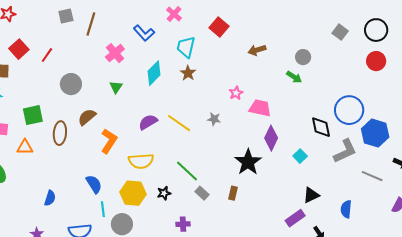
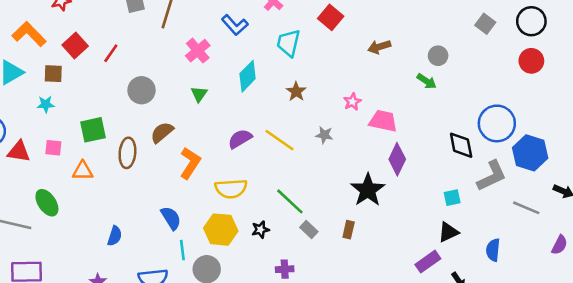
brown star: (188, 73) -> (296, 92), moved
cyan square: (300, 156) -> (452, 198), moved, turned 32

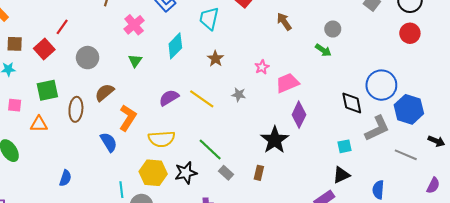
red square: (75, 45) -> (44, 49), moved
brown arrow: (379, 47) -> (284, 22), turned 72
pink trapezoid: (383, 121) -> (287, 83), turned -35
blue semicircle: (171, 218) -> (109, 142), moved
black star: (260, 230) -> (186, 173), size x1.5

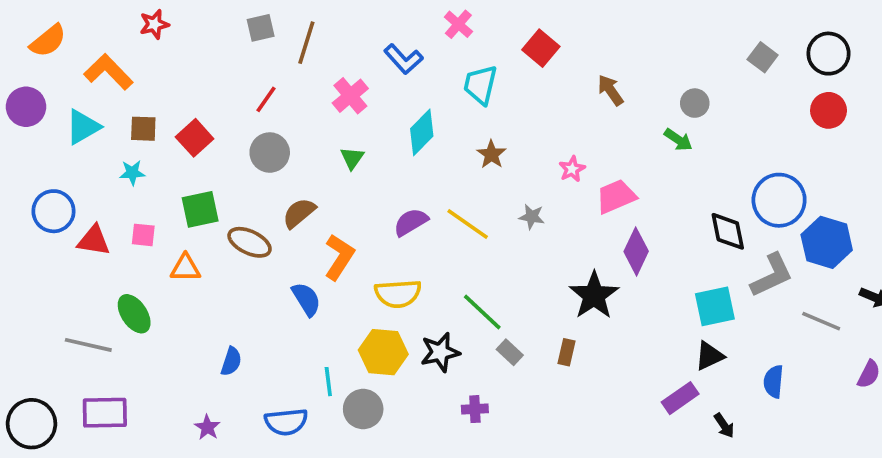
red line: (62, 27) -> (266, 99), moved
brown ellipse: (76, 109) -> (250, 242), turned -70
cyan square: (344, 146) -> (715, 306), size x1.6

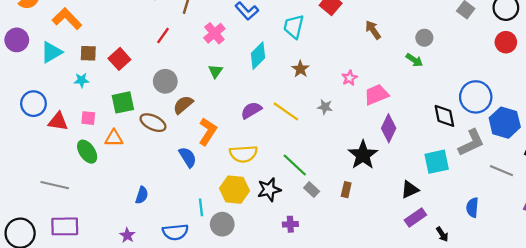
gray circle: (270, 153) -> (165, 81), moved
green ellipse: (134, 314) -> (87, 152), moved
black triangle: (709, 356) -> (410, 190), moved

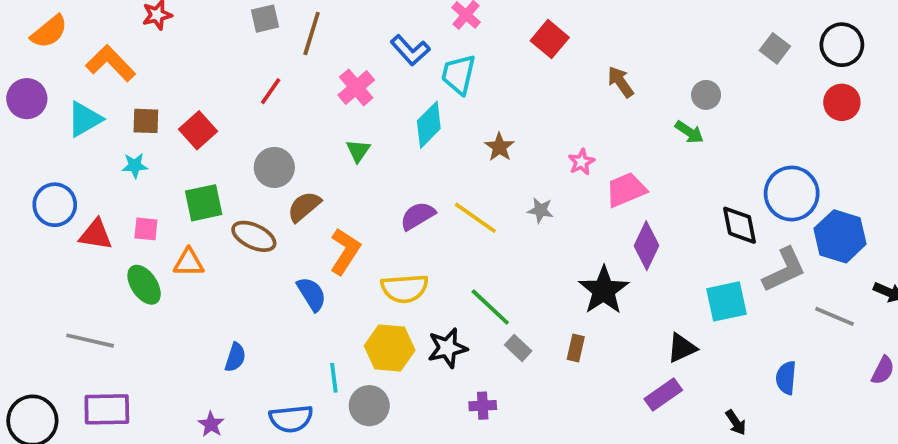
cyan trapezoid: (294, 27) -> (459, 74), moved
purple rectangle: (415, 218) -> (663, 395), moved

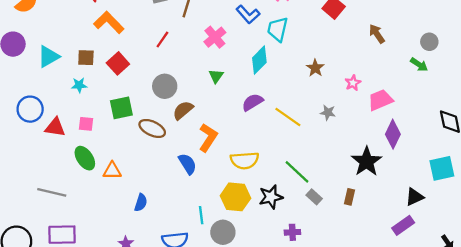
orange L-shape: (111, 63) -> (109, 22), moved
brown star: (499, 147) -> (315, 68), moved
purple semicircle: (418, 216) -> (253, 102), moved
orange triangle: (189, 262) -> (112, 171), moved

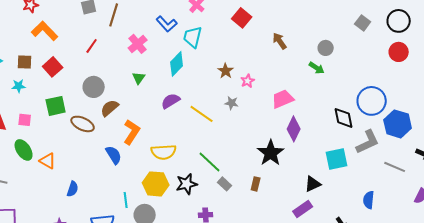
pink star: (353, 83) -> (248, 81), moved
gray star: (328, 112) -> (232, 103), moved
orange triangle: (112, 171) -> (48, 161), turned 30

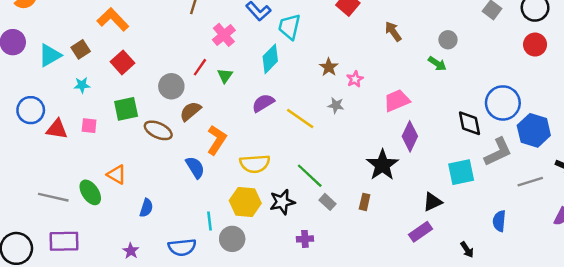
red line: (92, 46) -> (200, 67), moved
brown square: (25, 62) -> (81, 49), moved, turned -35
green ellipse: (24, 150) -> (90, 192), moved
gray line: (395, 167) -> (530, 182), turned -40

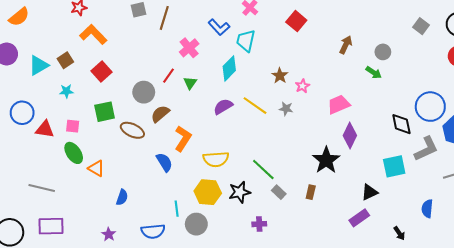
brown arrow: (393, 31) -> (346, 45), moved, turned 60
yellow line: (300, 118) -> (255, 106), moved
green ellipse: (90, 192) -> (74, 153), moved

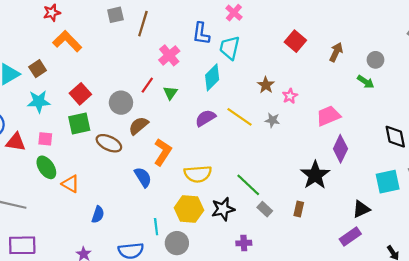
red square: (296, 21) -> (295, 41), moved
blue L-shape: (219, 27) -> (201, 34), turned 50
red square: (101, 72) -> (80, 94), moved
cyan star: (66, 91) -> (39, 102), size x1.5

